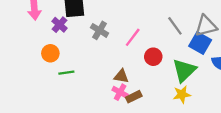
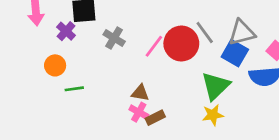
red circle: (153, 57) -> (181, 44), moved, size x1.6

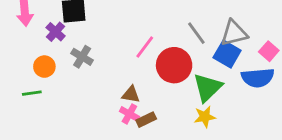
gray cross: (114, 38) -> (82, 57), moved
red circle: (181, 44) -> (174, 65), moved
green line: (74, 89) -> (32, 93), moved

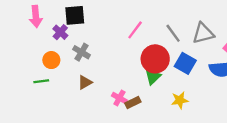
pink line: (145, 47) -> (135, 30), moved
blue square: (227, 54) -> (185, 63), moved
green triangle: (208, 87) -> (153, 77), moved, size x0.7
brown triangle: (131, 94) -> (85, 82), moved, turned -40

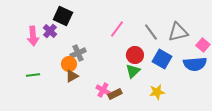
black square: (75, 15) -> (63, 16), turned 30
pink arrow: (36, 17) -> (33, 36), moved
gray cross: (81, 52) -> (78, 53), moved, turned 35
red circle: (155, 59) -> (135, 55), size x0.7
orange circle: (51, 60) -> (69, 64), moved

